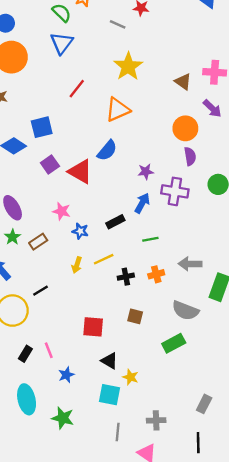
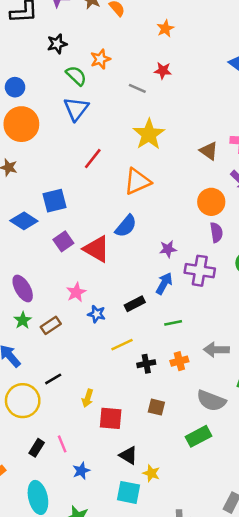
pink star: (62, 211) -> (76, 292), turned 30
yellow arrow: (77, 265) -> (88, 398), moved

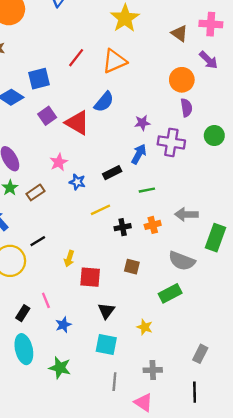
red line: (93, 159) -> (76, 58), moved
black rectangle: (37, 448) -> (23, 313), moved
black triangle: (128, 455) -> (106, 311), turned 36
yellow star: (151, 473) -> (145, 327), moved

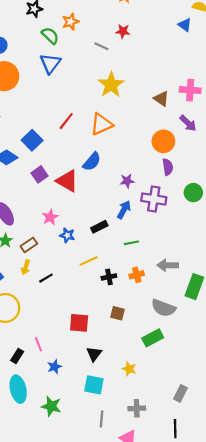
blue square: (39, 79) -> (32, 140), turned -30
black line: (38, 241) -> (46, 278), moved
yellow arrow: (69, 259) -> (26, 267), moved

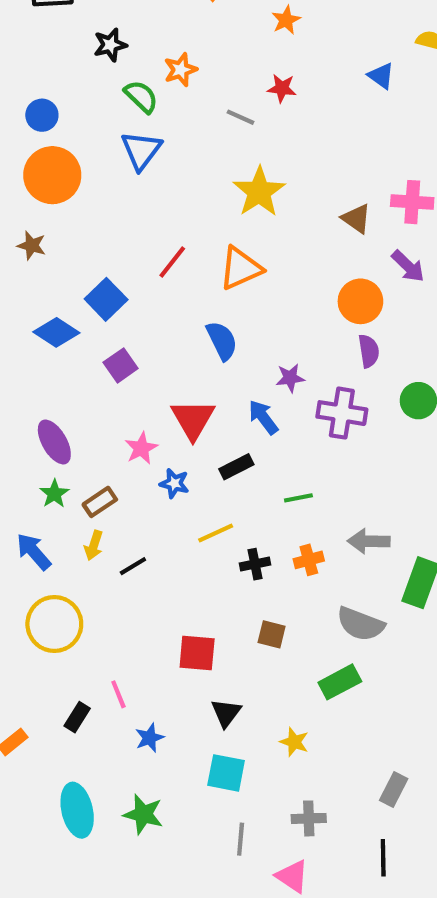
blue triangle: (185, 25) -> (381, 76), moved
blue semicircle: (92, 162) -> (222, 341), turned -66
red triangle: (67, 181) -> (193, 419), moved, turned 30
blue arrow: (124, 210) -> (263, 417), moved, turned -66
cyan ellipse: (18, 389) -> (77, 810), moved

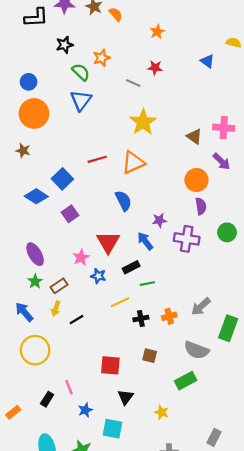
red line: (172, 262) -> (97, 159), turned 36
green line: (298, 498) -> (147, 284), moved
gray arrow: (369, 541) -> (201, 307), turned -42
cyan square: (226, 773) -> (113, 429), moved

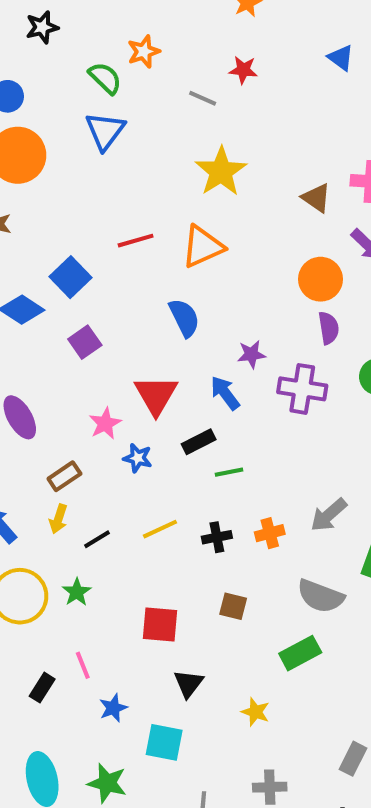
black star: (65, 45) -> (42, 27), moved
green star: (35, 281) -> (77, 592), moved
yellow line: (120, 302) -> (160, 529), moved

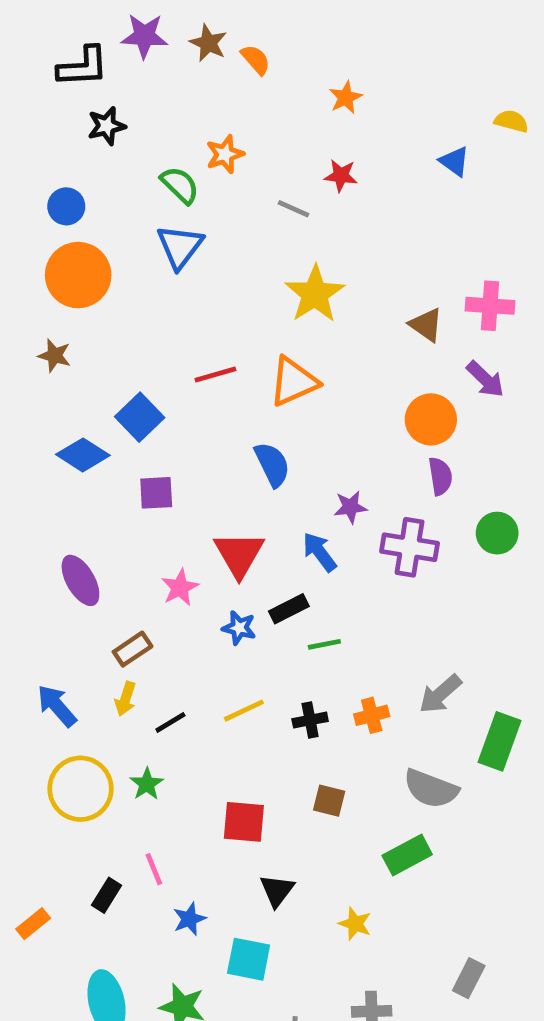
purple square: (85, 342) -> (156, 493), turned 32
blue star: (138, 458) -> (239, 628), moved

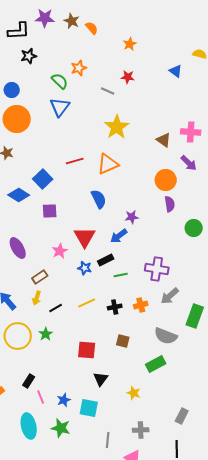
purple cross: (410, 547) -> (157, 269), moved
blue arrow: (320, 552) -> (119, 236), turned -90
pink line: (154, 869) -> (41, 397), moved
blue star: (189, 919) -> (64, 400), moved

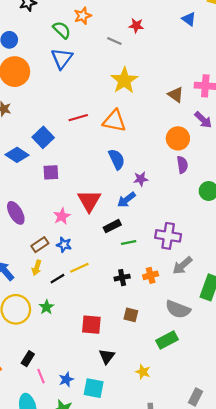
orange triangle: (108, 164) -> (114, 121), turned 35
blue semicircle: (99, 199) -> (117, 159), moved
blue star: (85, 268) -> (64, 245), moved
yellow line: (87, 303) -> (79, 268), moved

